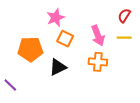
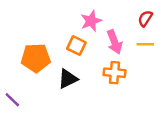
pink star: (56, 18) -> (91, 21), moved

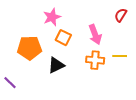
pink star: (91, 21) -> (52, 17), moved
yellow line: (145, 44) -> (120, 56), moved

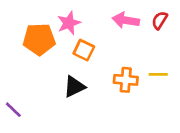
pink arrow: (95, 34) -> (126, 20), moved, turned 120
orange pentagon: (29, 48) -> (39, 39), moved

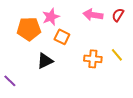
yellow line: (158, 74) -> (117, 55), turned 48
black triangle: (74, 87) -> (45, 61), moved

